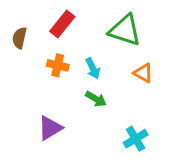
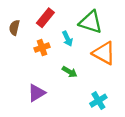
orange cross: (58, 65) -> (42, 48), turned -32
cyan arrow: (93, 68) -> (67, 39), moved
orange triangle: (143, 73) -> (104, 53), size x1.6

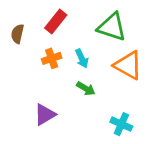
cyan arrow: (67, 39) -> (82, 58), moved
cyan cross: (98, 101) -> (121, 124), turned -35

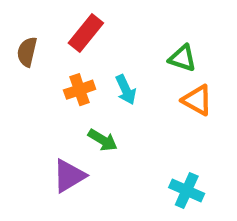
green triangle: (112, 27) -> (182, 58), moved, size x0.6
orange triangle: (128, 65) -> (197, 100), size x0.7
green arrow: (86, 89) -> (103, 140), moved

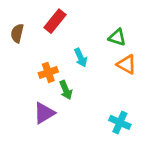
orange cross: (80, 90) -> (48, 72), moved
green arrow: (103, 140) -> (66, 90), turned 36

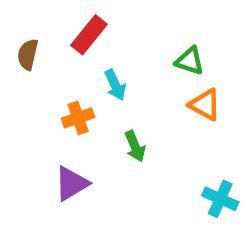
cyan arrow: (81, 58) -> (115, 85), moved
green arrow: (66, 90) -> (135, 146), moved
cyan cross: (120, 122) -> (220, 199), moved

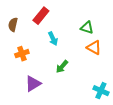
orange cross: (78, 118) -> (22, 54), moved
green arrow: (135, 146) -> (62, 67), turned 64

